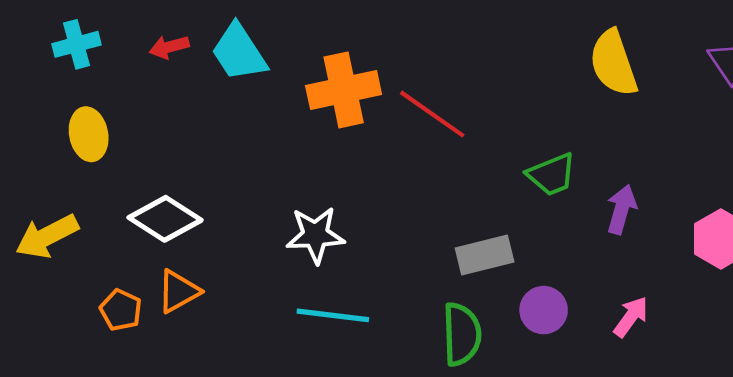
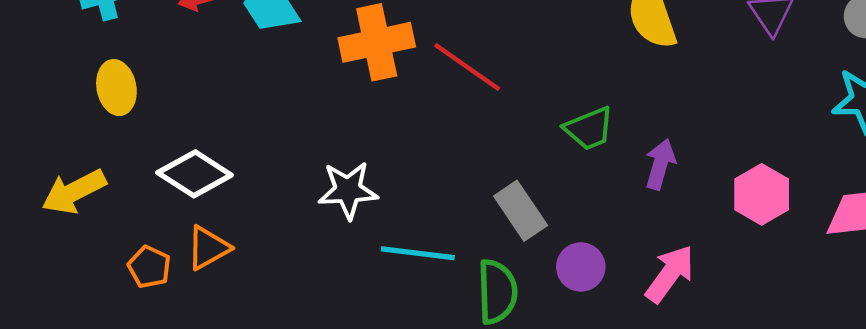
gray rectangle: (485, 255) -> (521, 211), turned 70
cyan line: (333, 315) -> (418, 253), moved
pink arrow: (631, 317) -> (670, 274), size x1.4

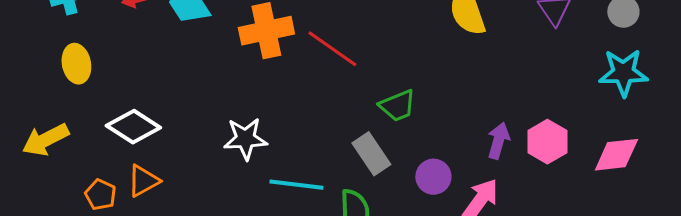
green trapezoid: (589, 129) -> (397, 106), moved
purple arrow: (660, 164) -> (498, 141), moved
purple circle: (581, 267) -> (433, 177), moved

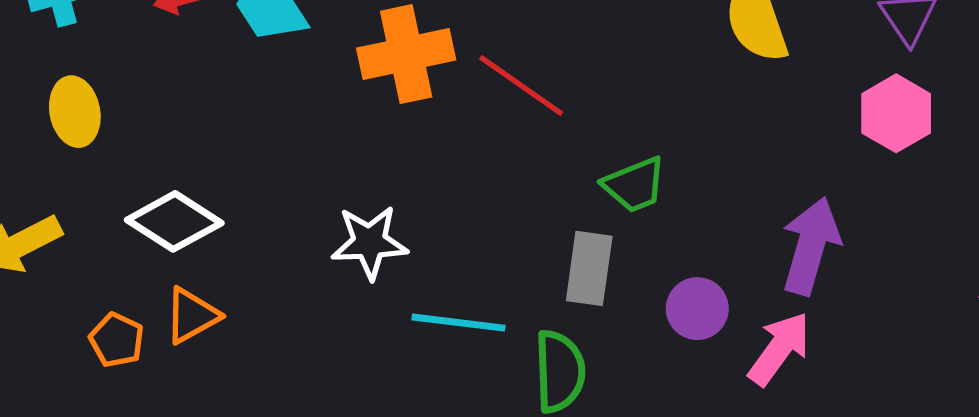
purple arrow: (498, 141) -> (811, 246), size x1.5
pink hexagon: (547, 142) -> (896, 113), moved
gray rectangle: (371, 154) -> (589, 268), turned 42

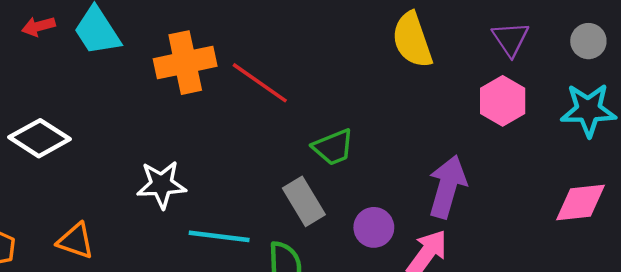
white diamond: (174, 221) -> (40, 138), moved
gray rectangle: (589, 268) -> (304, 201), turned -39
orange triangle: (192, 316) -> (76, 241), moved, turned 48

